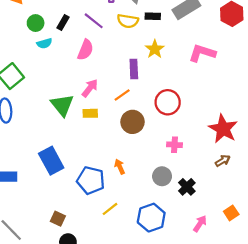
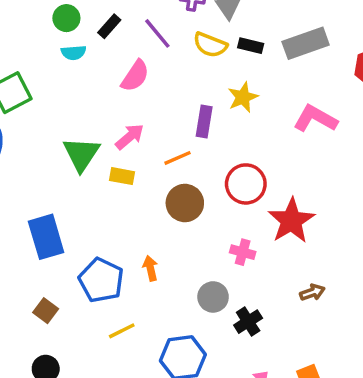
red star: (223, 129) -> (291, 221), moved
brown square: (58, 219) -> (46, 311), moved

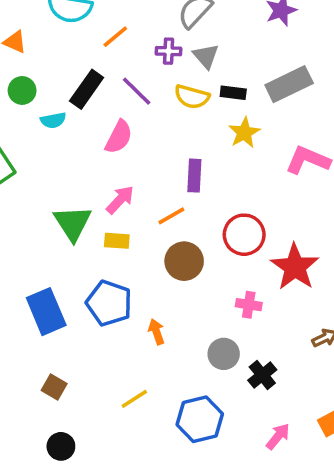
green circle: (66, 18) -> (22, 90), moved
black rectangle: (109, 26) -> (87, 89), size x1.5
yellow star: (243, 97) -> (244, 133), moved
blue pentagon: (101, 280) -> (109, 303), moved

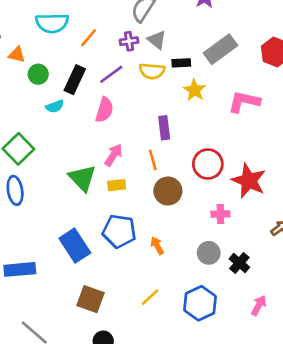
green circle: (22, 90) -> (38, 74), moved
purple line: (137, 91) -> (111, 74), turned -70
orange line: (171, 216) -> (153, 160), turned -66
brown square: (54, 387) -> (90, 299), size x1.5

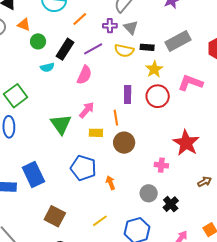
red circle: (208, 164) -> (158, 96), moved
yellow rectangle: (117, 185) -> (96, 133), moved
blue rectangle: (75, 246) -> (33, 175), moved

